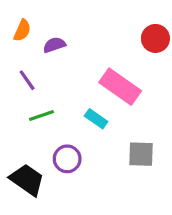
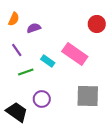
cyan rectangle: (96, 119) -> (48, 61), moved
gray square: (141, 154) -> (88, 96), size x1.4

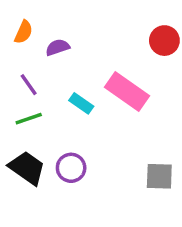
green line: (26, 72) -> (29, 119), moved
gray square: (88, 96) -> (159, 176), moved, size x0.7
black trapezoid: (17, 112) -> (27, 168), moved

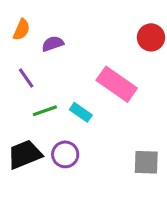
cyan rectangle: (81, 103) -> (81, 112), moved
green line: (29, 119) -> (45, 111), moved
black trapezoid: (27, 168) -> (25, 154), turned -57

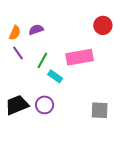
orange semicircle: (22, 30) -> (15, 33), moved
pink rectangle: (117, 84) -> (80, 57), turned -45
green line: (45, 111) -> (42, 60), moved, turned -42

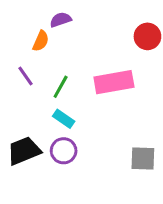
purple semicircle: (36, 30) -> (61, 20), moved
orange semicircle: (15, 33) -> (41, 41), moved
cyan rectangle: (55, 76) -> (64, 119), moved

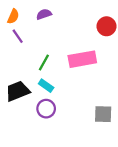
orange semicircle: (41, 41) -> (13, 16), moved
purple line: (25, 76) -> (18, 36), moved
black trapezoid: (24, 151) -> (18, 91), moved

